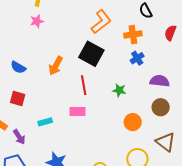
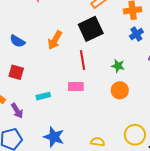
black square: (91, 54) -> (91, 29), turned 35
orange circle: (133, 122) -> (120, 90), moved

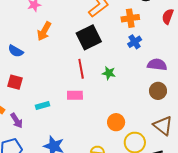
orange arrow: (55, 40) -> (44, 31), moved
green star: (118, 66) -> (109, 73), moved
orange circle: (120, 90) -> (116, 122), moved

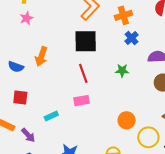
orange arrow: (44, 31) -> (41, 56), moved
black square: (89, 37) -> (86, 41), turned 35
green star: (109, 73) -> (122, 71), moved

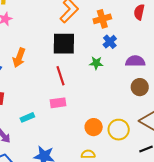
green star: (122, 71) -> (96, 63), moved
orange circle: (127, 120) -> (94, 127), moved
yellow circle: (148, 137) -> (119, 130), moved

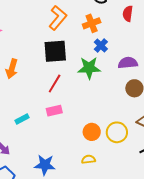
green star: (96, 63) -> (89, 68), size x1.6
red line: (60, 76) -> (55, 83), turned 54
cyan rectangle: (27, 117) -> (22, 119), moved

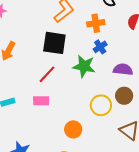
yellow circle: (117, 132) -> (101, 105), moved

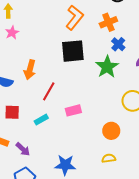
green star: (84, 66) -> (107, 67), turned -30
red line: (47, 74) -> (49, 91), moved

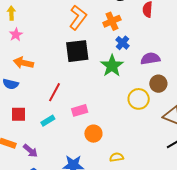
orange arrow: (30, 70) -> (23, 63), moved, turned 90
orange circle: (111, 131) -> (93, 134), moved

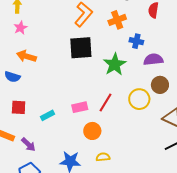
blue cross: (123, 43) -> (136, 41), moved, turned -32
red line: (54, 92) -> (105, 103), moved
yellow semicircle: (117, 157) -> (103, 157), moved

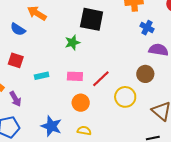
green star: (115, 64) -> (72, 42), moved, size x0.7
brown circle: (160, 85) -> (145, 74), moved
yellow circle: (139, 99) -> (125, 97), moved

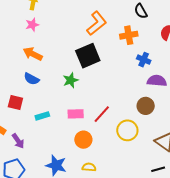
black square: (92, 19) -> (88, 56), turned -30
blue semicircle: (18, 29) -> (32, 79), moved

